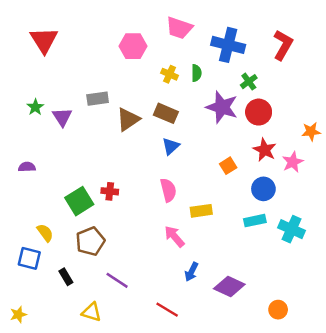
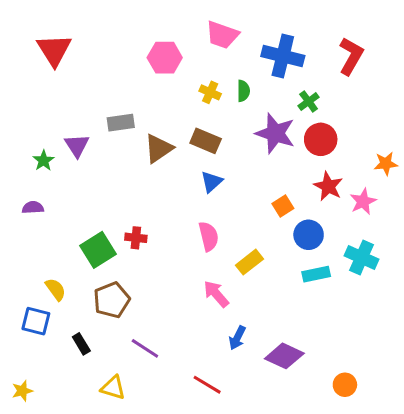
green star: (35, 107) -> (43, 161), moved
blue circle: (263, 189) -> (309, 235), moved
yellow rectangle: (201, 211) -> (249, 262), turned -30
cyan cross: (291, 229) -> (362, 258), moved

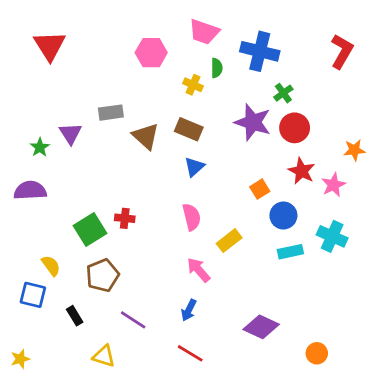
red L-shape: (351, 56) -> (342, 51), moved
green semicircle: (243, 91) -> (217, 68), moved
brown triangle: (159, 148) -> (146, 136), turned -44
purple semicircle: (33, 208) -> (30, 190), size x1.6
blue arrow: (237, 338) -> (189, 310), moved

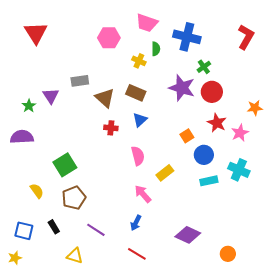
red cross: (125, 218) -> (111, 128), moved
blue square: (33, 295) -> (24, 231), moved

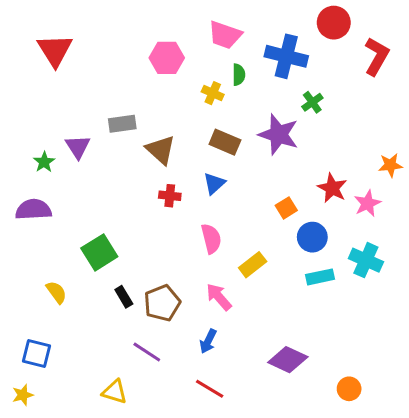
red circle: (212, 92) -> (334, 23), moved
brown rectangle: (136, 93) -> (225, 142), moved
brown pentagon: (74, 198) -> (162, 303), moved
black rectangle: (54, 227) -> (124, 297), moved

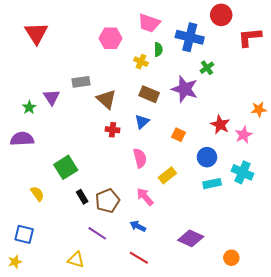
red L-shape: (377, 56) -> (250, 37), turned -125
orange square: (286, 208) -> (179, 135), moved, turned -32
blue arrow: (208, 341) -> (138, 226), turned 91

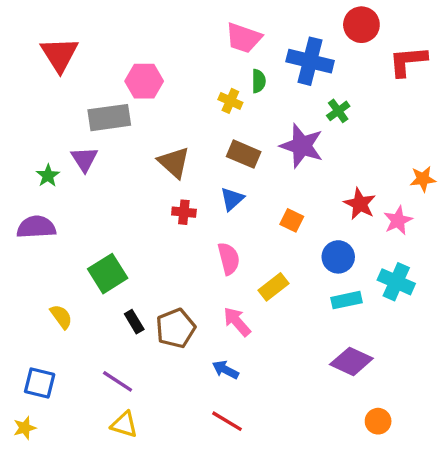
pink hexagon: (110, 38) -> (144, 81), moved
gray rectangle: (81, 82) -> (109, 118), moved, size x1.4
purple line: (97, 233) -> (118, 381), moved
purple diamond: (191, 238) -> (351, 361), moved

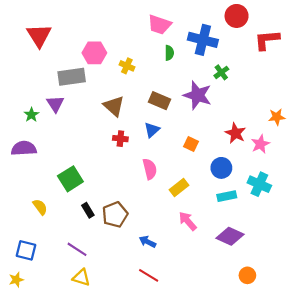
yellow cross: (230, 101) -> (127, 66), moved
pink arrow: (237, 322) -> (188, 221), moved

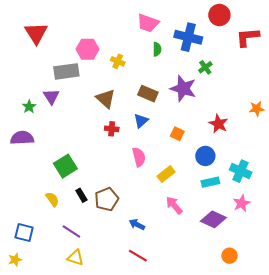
pink star: (260, 144) -> (242, 203), moved
yellow semicircle: (40, 207) -> (52, 199), moved

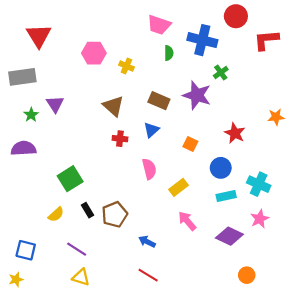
gray rectangle: (66, 71) -> (22, 77), moved
yellow semicircle: (52, 199) -> (56, 214), turned 84

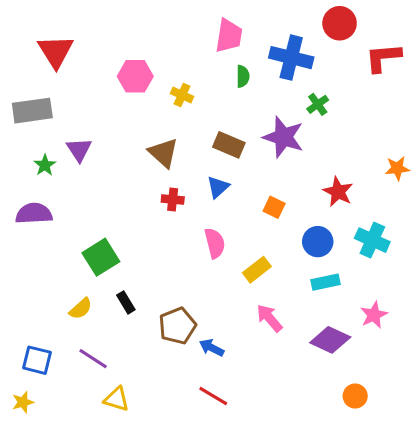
pink trapezoid: (159, 25) -> (229, 36), turned -100
cyan cross: (259, 184) -> (372, 240), moved
brown pentagon: (115, 214) -> (177, 326), moved
purple line: (77, 249) -> (93, 359), moved

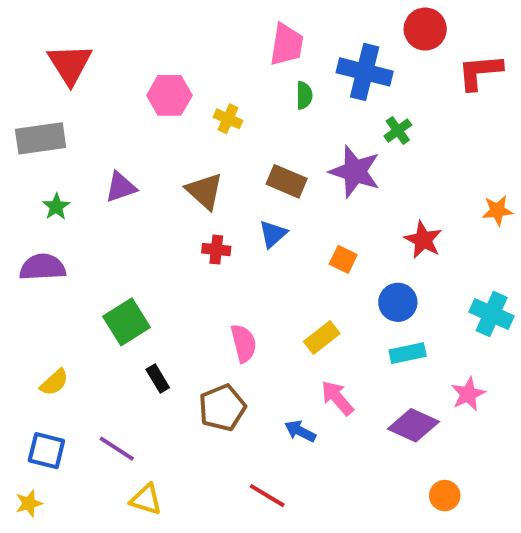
purple triangle: (79, 150) -> (121, 187), moved, turned 44
cyan cross: (372, 240) -> (492, 314), moved
pink semicircle: (215, 243) -> (244, 343), moved
yellow semicircle: (81, 309) -> (54, 382), moved
blue arrow: (212, 348) -> (300, 431), moved

